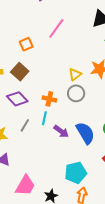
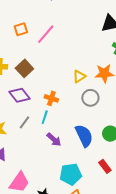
pink line: (56, 28) -> (46, 34), moved
orange square: (26, 44) -> (21, 29), moved
gray circle: (76, 93) -> (90, 98), moved
purple arrow: (61, 131) -> (54, 140), moved

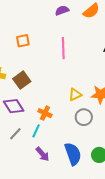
pink line: (46, 34) -> (63, 48), moved, turned -50

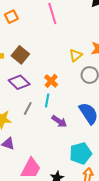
orange cross: (45, 113) -> (51, 81), turned 32

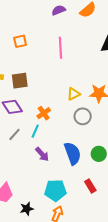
brown square: (20, 55) -> (20, 81), turned 30

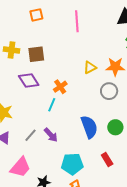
gray circle: (83, 116) -> (109, 91), moved
gray line: (15, 134) -> (31, 135), moved
purple arrow: (42, 154) -> (51, 135), moved

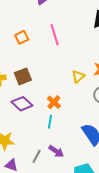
orange square: (36, 15) -> (22, 37), moved

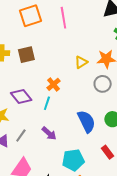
orange square: (22, 37) -> (31, 16), size x1.6
purple diamond: (22, 104) -> (21, 96), moved
gray line: (37, 156) -> (21, 135), moved

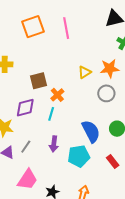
brown square: (26, 55) -> (38, 81), moved
purple diamond: (21, 96) -> (25, 108), turned -65
purple arrow: (49, 133) -> (54, 144), turned 56
cyan pentagon: (73, 160) -> (79, 156), moved

